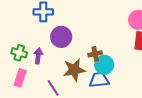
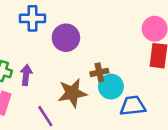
purple circle: (61, 37) -> (66, 38), moved
blue trapezoid: (99, 80) -> (133, 106), moved

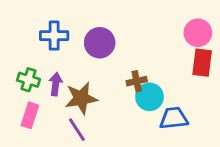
blue cross: (32, 18) -> (54, 36), moved
brown star: (72, 93) -> (81, 98), moved

